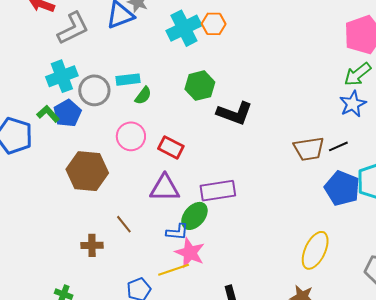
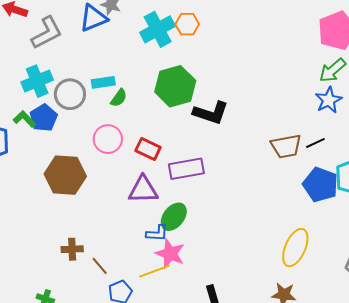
green hexagon: (200, 86) -> (175, 86), size x1.4
purple rectangle: (218, 191) -> (186, 169), moved
brown line: (124, 224) -> (100, 266), moved

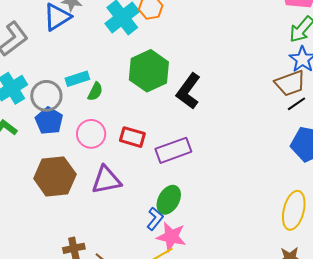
black L-shape: (211, 113) -> (188, 91), turned 117
blue pentagon: (44, 118) -> (49, 121), moved
brown trapezoid: (286, 146) -> (290, 83), moved
purple triangle: (143, 190) -> (106, 180), moved
blue L-shape: (157, 233) -> (155, 219), turned -45

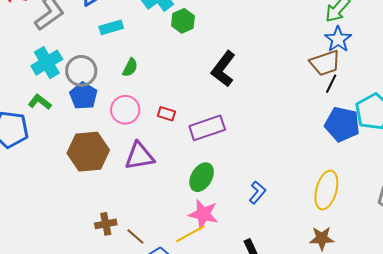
green hexagon: (149, 71) -> (183, 21), moved, size x0.6
cyan rectangle: (77, 79) -> (111, 27), moved
black line: (297, 104) -> (331, 84), turned -30
red rectangle: (132, 137) -> (166, 114), size x0.7
blue L-shape: (155, 219) -> (257, 192), moved

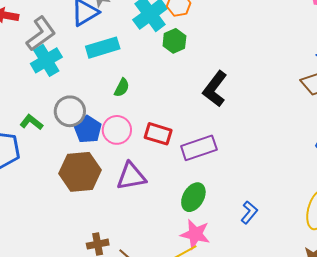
cyan rectangle: (111, 27) -> (103, 48), size x1.4
cyan cross: (47, 63) -> (46, 60), moved
gray circle: (81, 71) -> (70, 111), moved
blue pentagon: (83, 96) -> (88, 129), moved
red rectangle: (166, 114) -> (158, 134), size x1.5

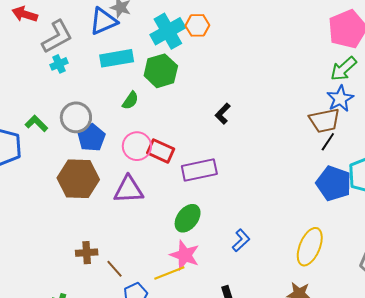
green hexagon: (174, 41) -> (161, 71), moved, size x1.4
cyan cross: (46, 60) -> (59, 64), size x0.6
black L-shape: (215, 89) -> (223, 114), size x0.6
pink circle: (117, 130) -> (137, 146), moved

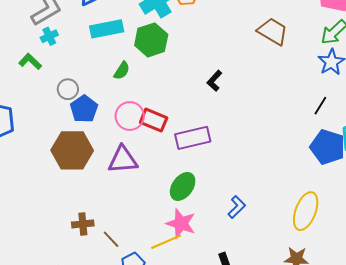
gray circle: (76, 117) -> (68, 89), size x0.7
brown trapezoid: (324, 120) -> (273, 31), moved, turned -136
green L-shape: (36, 123) -> (30, 61), moved

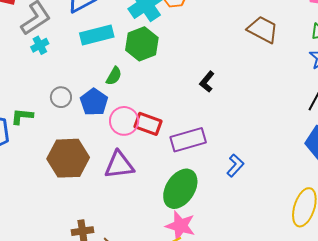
green L-shape: (30, 61) -> (22, 116), moved, turned -35
blue pentagon: (84, 109) -> (94, 102), moved
green ellipse: (183, 186) -> (180, 189), size x1.4
blue L-shape: (237, 207) -> (235, 166), moved

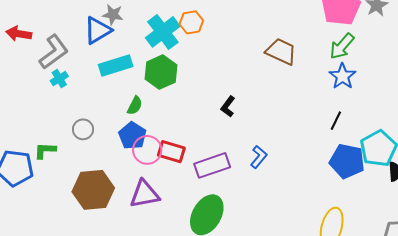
blue pentagon: (94, 102) -> (132, 136), moved
blue L-shape: (235, 166) -> (259, 157), moved

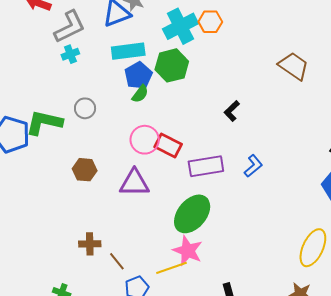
blue pentagon: (132, 136) -> (138, 75), moved
green L-shape: (45, 150) -> (44, 122), size x1.6
brown hexagon: (93, 190) -> (85, 170), size x0.6

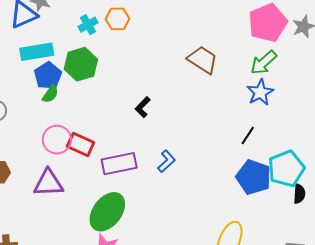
cyan cross: (181, 26) -> (88, 25), size x0.6

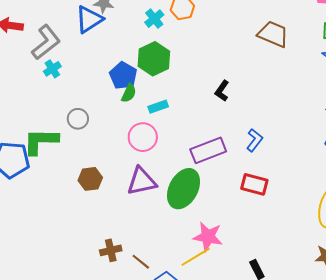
cyan rectangle: (37, 52) -> (158, 107), moved, size x0.6
red rectangle: (81, 144) -> (254, 184), moved
green ellipse: (107, 212) -> (184, 189), moved

